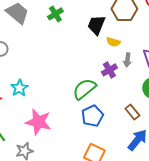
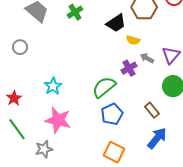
black trapezoid: (96, 25) -> (116, 23), turned -145
gray arrow: (127, 60) -> (147, 58), turned 112
cyan star: (19, 88) -> (53, 86), moved

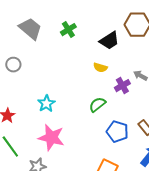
yellow semicircle: (133, 40) -> (100, 68), moved
green semicircle: (104, 87) -> (97, 105), size x0.7
blue pentagon: (112, 114) -> (117, 132), moved, turned -30

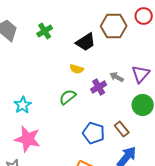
green semicircle: (97, 105) -> (68, 97), moved

